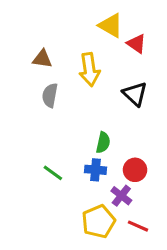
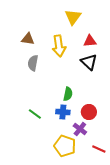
yellow triangle: (111, 25) -> (73, 17), turned 36
red triangle: (137, 44) -> (90, 41), moved, turned -40
yellow pentagon: (99, 221) -> (65, 146), turned -30
red line: (138, 226) -> (99, 149), moved

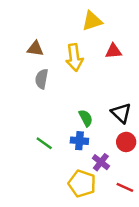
yellow triangle: (73, 17) -> (92, 21), turned 36
black triangle: (89, 62) -> (121, 113), moved
green semicircle: (68, 94) -> (86, 118), turned -40
red circle: (89, 112) -> (126, 142), moved

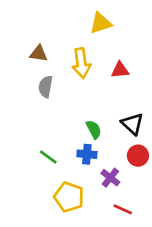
red triangle: (113, 51) -> (120, 70), moved
yellow pentagon: (82, 184) -> (69, 197), moved
red line: (125, 187) -> (123, 209), moved

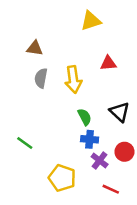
yellow arrow: (81, 63) -> (73, 79), moved
blue cross: (87, 154) -> (90, 139), moved
red circle: (138, 156) -> (124, 152), moved
green line: (48, 157) -> (25, 143), moved

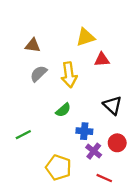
yellow triangle: (91, 21) -> (85, 37), moved
gray semicircle: (41, 78) -> (39, 74), turned 36
green semicircle: (85, 117) -> (63, 110), moved, turned 77
green line: (25, 143) -> (23, 135), turned -63

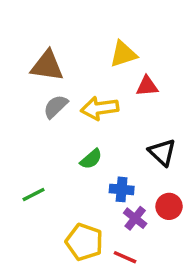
brown triangle: (33, 45) -> (47, 66), size x1.5
yellow arrow: (69, 75) -> (100, 108), turned 90
red line: (104, 178) -> (125, 257), moved

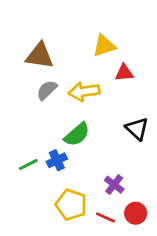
green semicircle: (91, 159) -> (77, 134), size x1.4
blue cross: (122, 189) -> (57, 160), moved, turned -30
red circle: (169, 206) -> (136, 213), moved

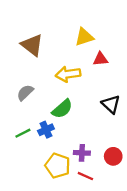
brown triangle: (40, 56) -> (32, 45), turned 30
gray semicircle: (47, 90) -> (25, 93), moved
purple cross: (114, 185) -> (82, 153), moved, turned -35
red circle: (136, 213) -> (113, 156), moved

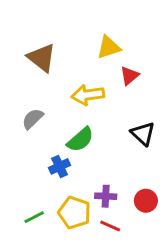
red triangle: (100, 59) -> (130, 76), turned -35
green line: (23, 133) -> (34, 217), moved

